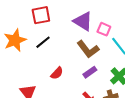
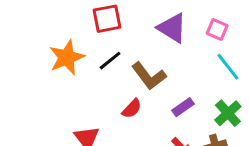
pink square: (104, 29) -> (217, 30), moved
brown L-shape: (88, 49) -> (149, 76), moved

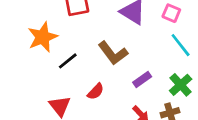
black line: (110, 61) -> (68, 61), moved
red semicircle: (132, 109) -> (96, 91), moved

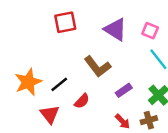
orange star: (43, 37) -> (28, 82), moved
black line: (68, 61) -> (59, 84), moved

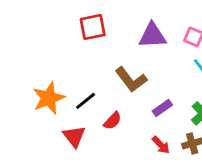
purple triangle: (115, 29) -> (152, 36), turned -35

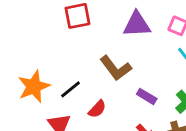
purple rectangle: (162, 108) -> (147, 96), turned 66

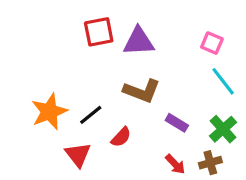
purple triangle: (137, 24) -> (139, 41), moved
brown L-shape: (116, 68) -> (142, 91), turned -32

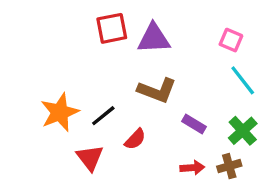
red arrow: (175, 164) -> (192, 168), turned -50

